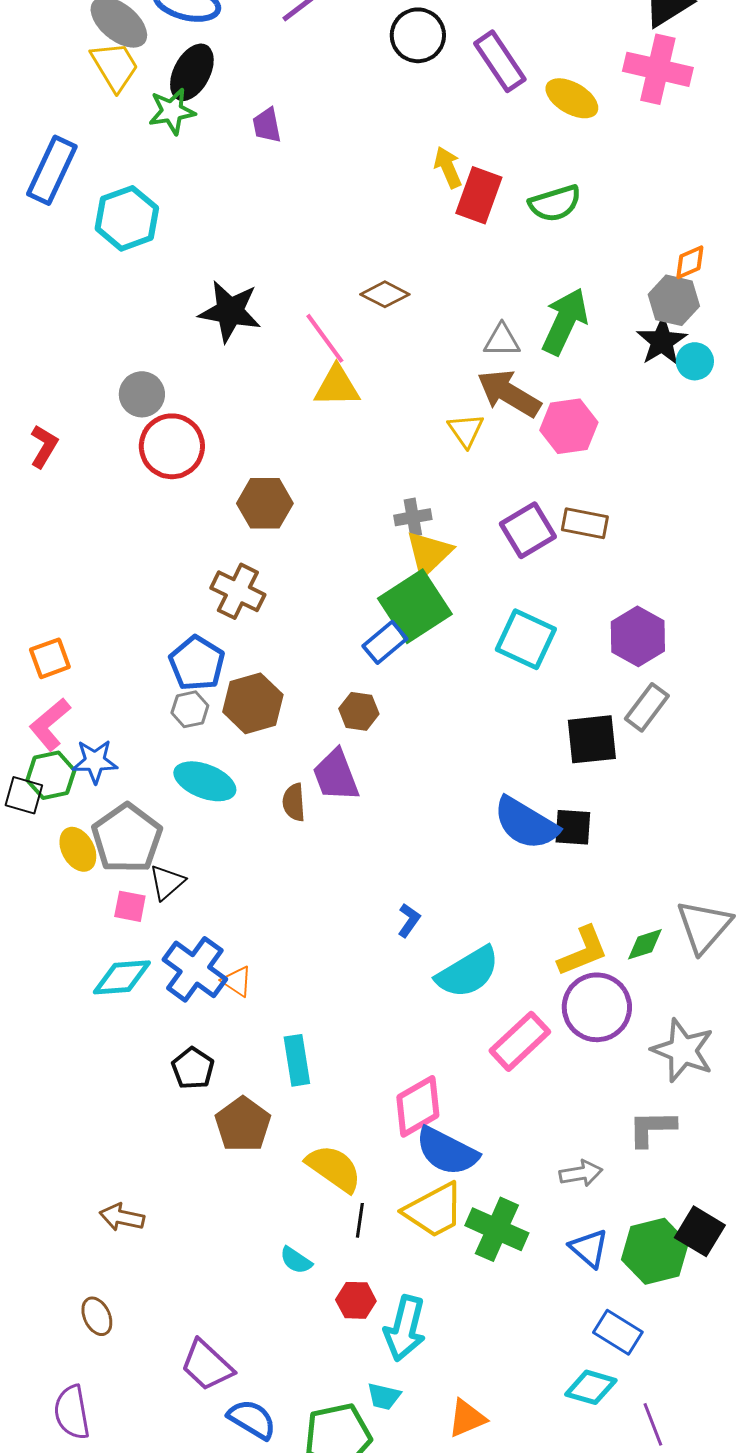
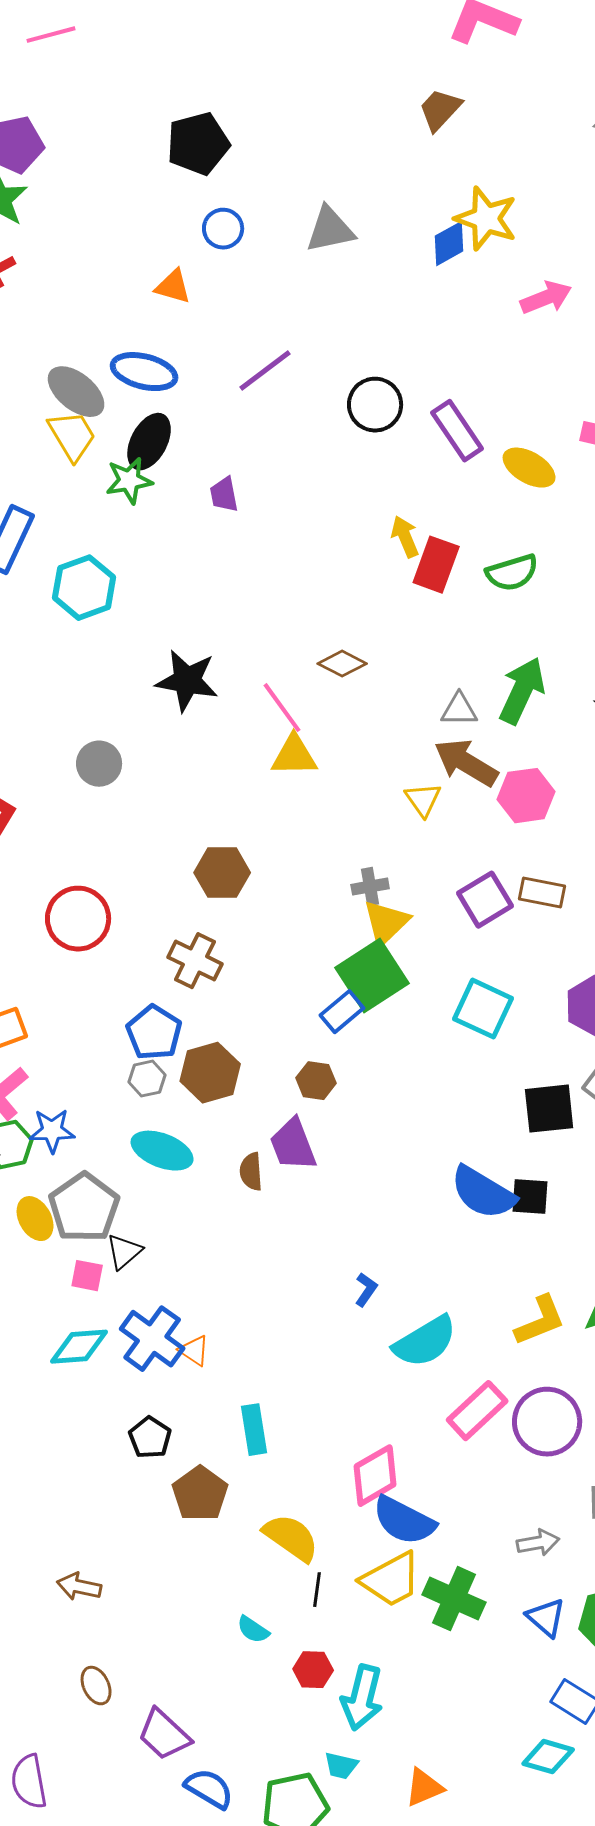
red circle: (172, 446) -> (78, 919), moved
purple circle: (597, 1007) -> (547, 1422), moved
brown ellipse: (97, 1316) -> (96, 1686), moved

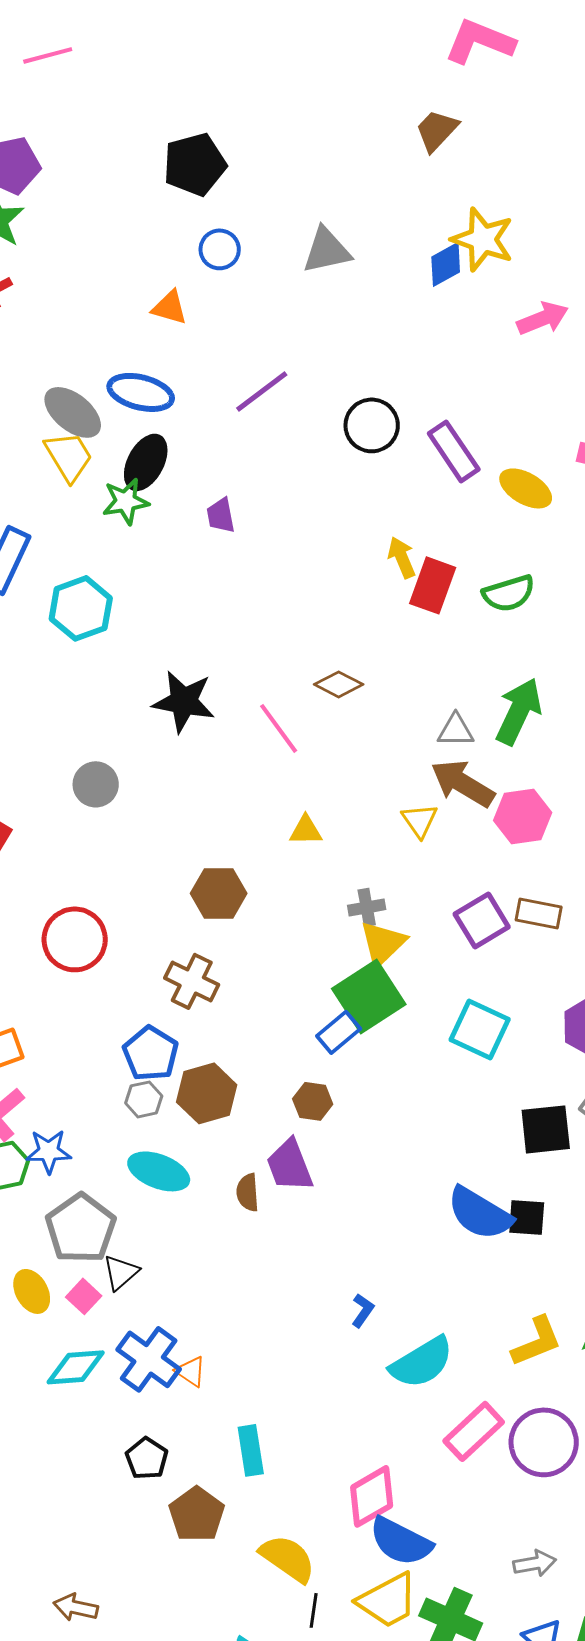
yellow triangle: (294, 756) -> (306, 830), moved, size x0.7
yellow ellipse: (35, 1219) -> (32, 1291), moved
pink square: (87, 1276) -> (84, 1296), turned 32

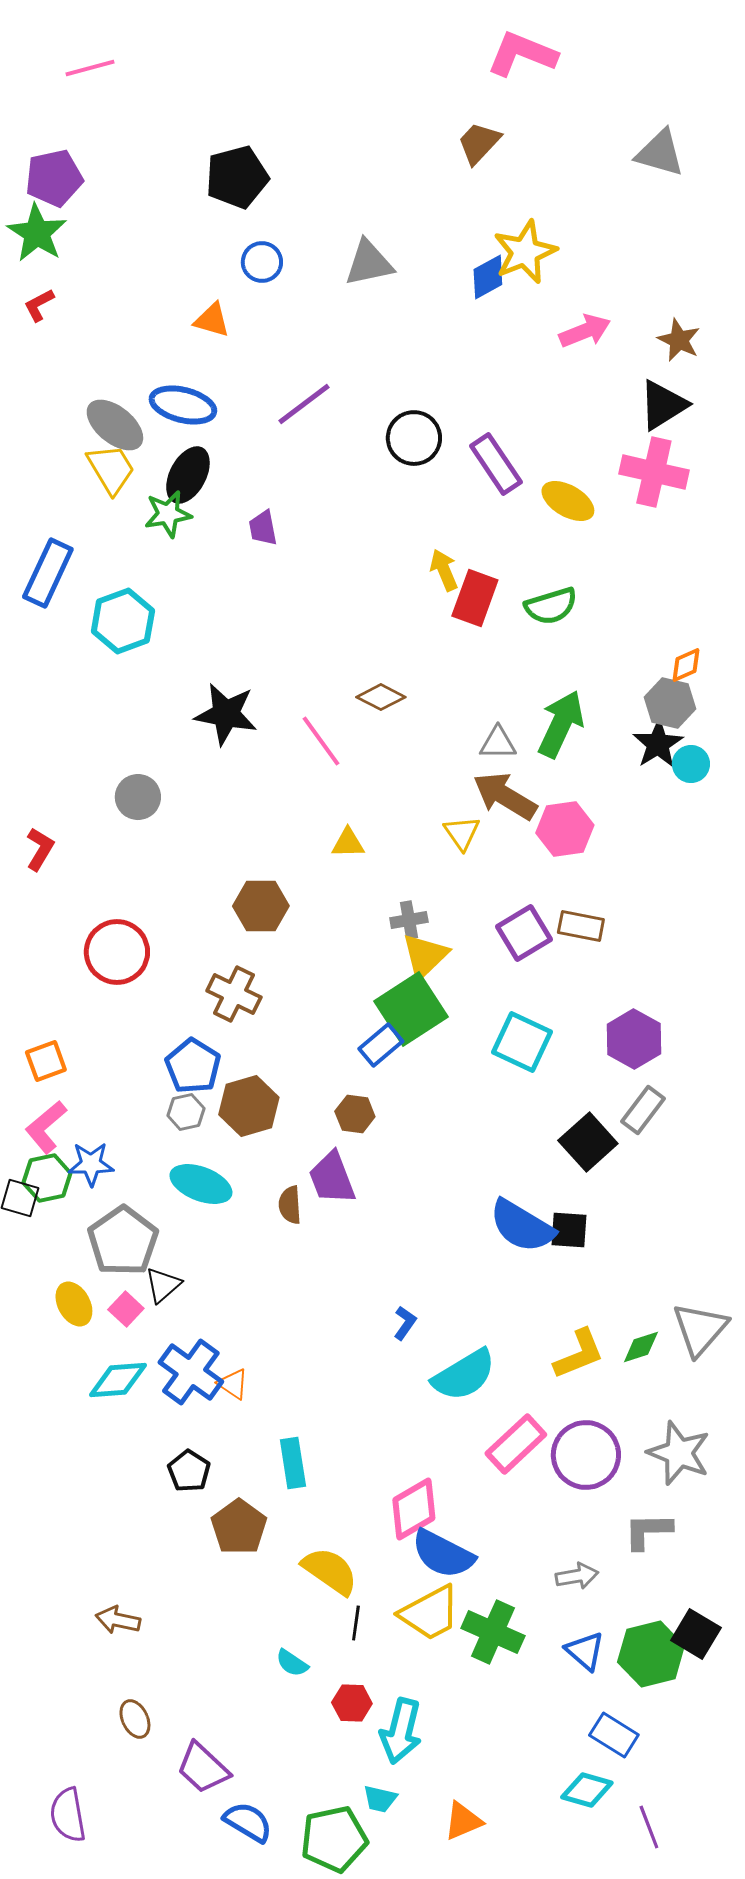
yellow star: (483, 239) -> (525, 252), turned 30
black square: (546, 1129) -> (588, 1142), turned -36

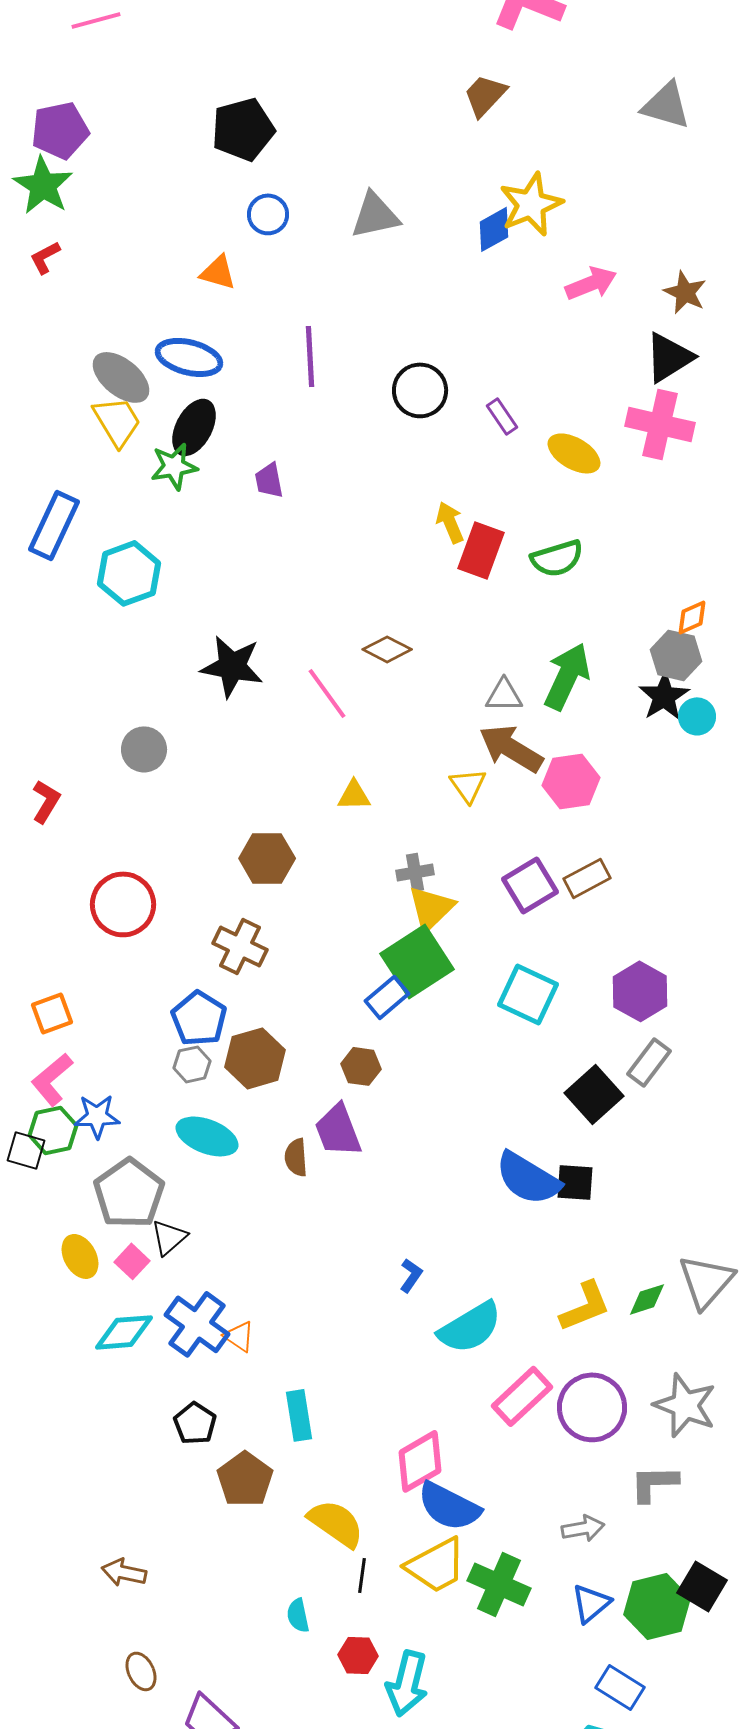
purple line: (304, 404) -> (310, 356), turned -56
purple rectangle: (496, 464) -> (502, 416), size x0.6
brown rectangle: (581, 926) -> (587, 878), turned -39
blue triangle: (585, 1651) -> (591, 1603), turned 39
cyan semicircle: (292, 1663) -> (298, 1615), turned 44

